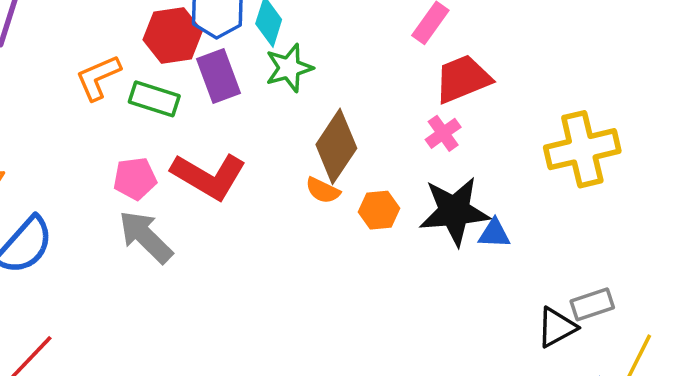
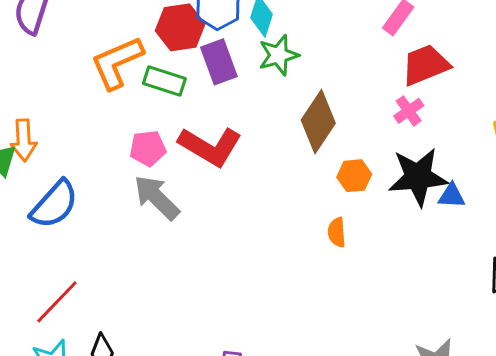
orange L-shape: (98, 77) -> (117, 63), size x1.4
orange semicircle: (323, 190) -> (337, 232), moved, turned 60

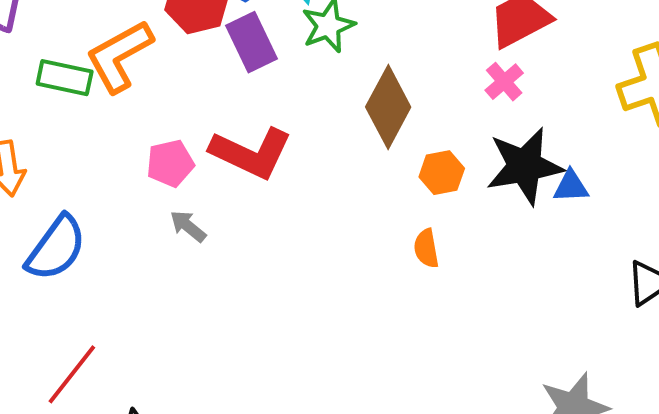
green rectangle: (164, 81) -> (65, 78), moved
gray arrow: (157, 198) -> (188, 226), size x0.6

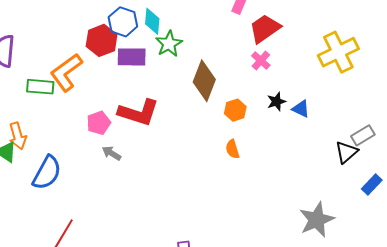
purple rectangle: (251, 42) -> (132, 57), turned -56
black star: (525, 166) -> (276, 102), size x0.5
blue triangle: (571, 186) -> (301, 109), turned 36

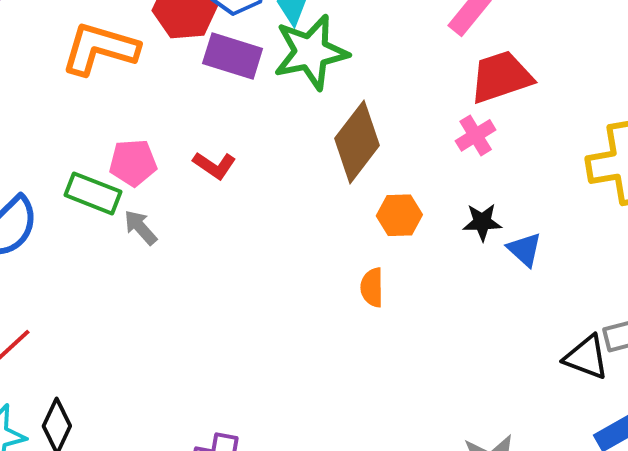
green star: (169, 44) -> (311, 52), size x1.4
orange L-shape: (66, 72) -> (100, 49), turned 36
green rectangle: (40, 87) -> (93, 193), moved
red L-shape: (138, 113) -> (214, 165), size x0.5
black triangle: (346, 152) -> (586, 357), turned 45

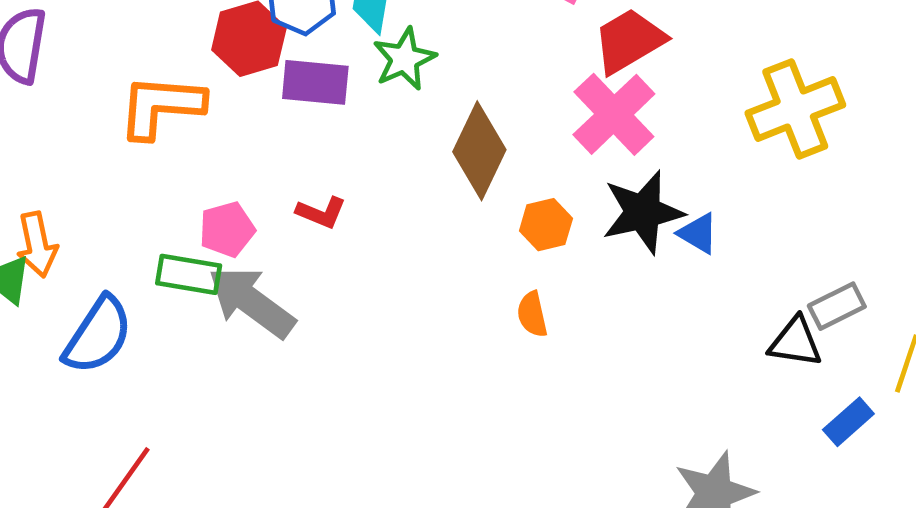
green star: (311, 52) -> (404, 59), size x0.7
pink cross: (476, 135) -> (614, 114), size x1.8
black star: (482, 222) -> (643, 212), size x1.8
gray arrow: (140, 227) -> (251, 302), size x2.0

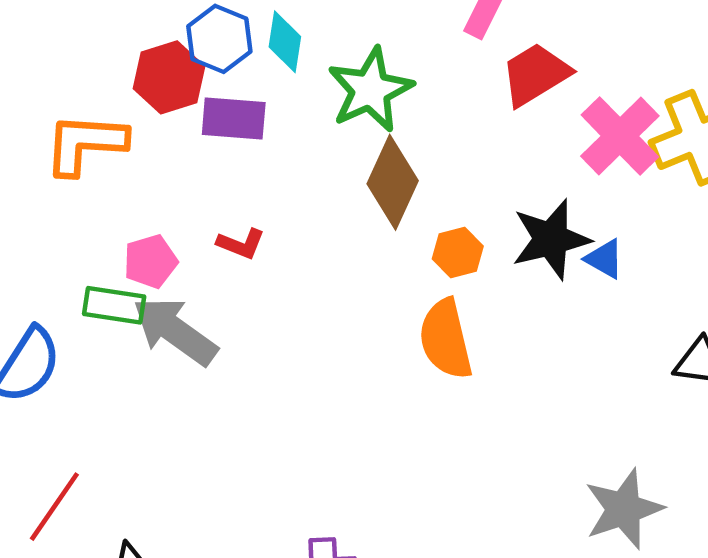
green star: (404, 59) -> (370, 90), moved, size x1.4
pink cross: (614, 114) -> (620, 136), moved
orange semicircle: (532, 314) -> (446, 339), size x1.8

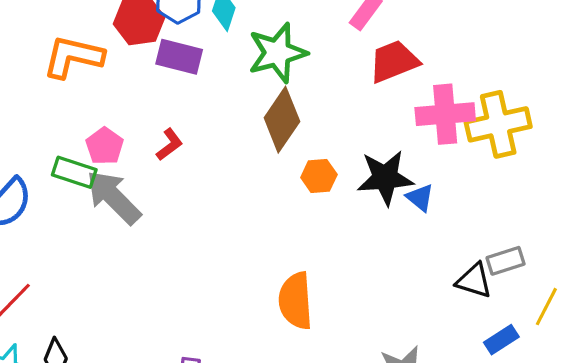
pink cross: (620, 136) -> (445, 114), turned 30
red L-shape: (241, 244) -> (170, 144), turned -68
pink pentagon: (150, 261) -> (105, 146), turned -30
orange semicircle: (446, 339) -> (296, 301), moved

